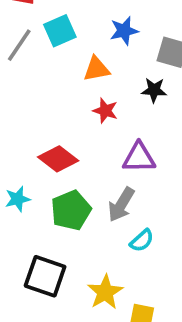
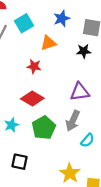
red star: (105, 111) -> (34, 66), moved
black square: (45, 276) -> (19, 162), moved, size x0.7

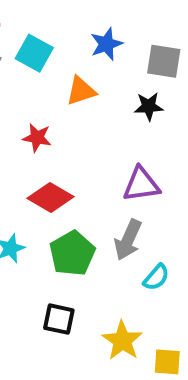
cyan square: (24, 23) -> (34, 53), turned -30
red star: (34, 66) -> (37, 138), moved
black square: (19, 162) -> (59, 319), moved

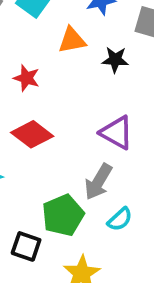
black star: (149, 106) -> (115, 60), moved
purple triangle: (141, 184) -> (117, 133), turned 30
green pentagon: (72, 253) -> (63, 215), moved

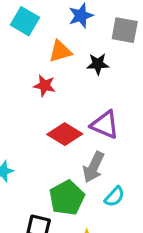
red star: (26, 78) -> (44, 86), moved
red diamond: (32, 134) -> (65, 134), moved

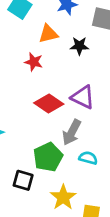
cyan semicircle: (115, 197) -> (88, 158), turned -120

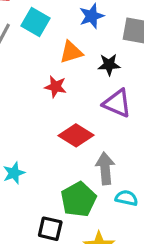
purple triangle: (83, 97) -> (117, 103), moved
gray arrow: (72, 132) -> (105, 168), turned 150

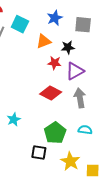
red star: (55, 87) -> (54, 63), moved
purple triangle: (117, 103) -> (75, 71), turned -48
gray arrow: (105, 168) -> (80, 98), moved

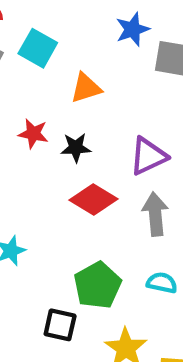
blue star: (55, 18) -> (133, 29), moved
black star: (68, 47) -> (76, 148), moved
red star: (54, 63) -> (33, 134), moved

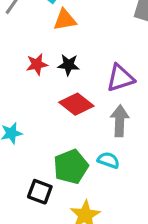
orange triangle: (86, 88) -> (65, 20), moved
red star: (33, 134) -> (37, 64), moved, turned -30
cyan semicircle: (162, 283) -> (108, 160), moved

